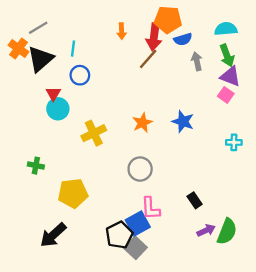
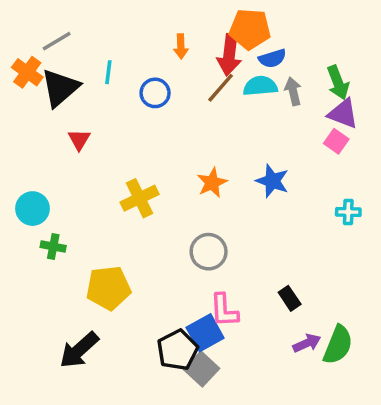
cyan semicircle: (226, 29) -> (260, 86), moved
blue circle: (80, 75) -> (155, 93), moved
cyan circle: (58, 109) -> (33, 209), moved

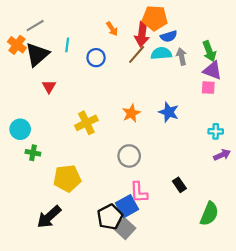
orange arrow: (181, 46) -> (112, 29), turned -32
pink square: (336, 141) -> (208, 88), turned -32
purple arrow: (307, 343) -> (222, 155), moved

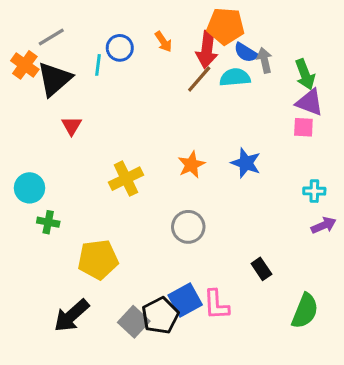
blue semicircle: (169, 36) -> (246, 53), turned 49
gray arrow: (182, 57) -> (265, 60), moved
blue circle: (96, 58) -> (120, 48), moved
pink L-shape: (139, 192) -> (216, 305), moved
gray square: (125, 229) -> (134, 322), moved

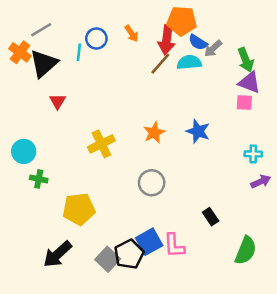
gray arrow: (265, 60) -> (213, 49), turned -120

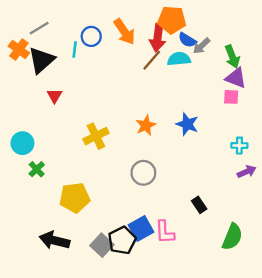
orange arrow: (132, 33) -> (124, 32), size x1.6
green cross: (39, 179) -> (37, 169), turned 35
black arrow: (58, 254) -> (54, 240), turned 56

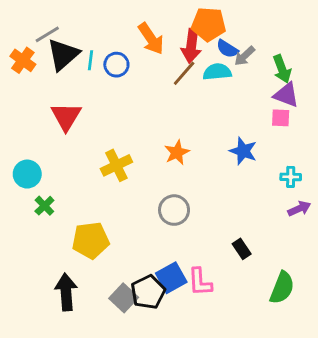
blue circle: (91, 36) -> (116, 65), moved
black triangle: (41, 60) -> (63, 55), moved
red triangle: (54, 96) -> (66, 116), size x1.6
blue star: (187, 124) -> (243, 151), moved
black arrow: (54, 240) -> (66, 292), turned 72

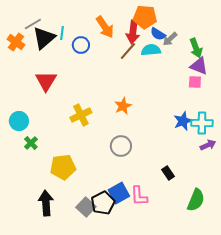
cyan line: (91, 60) -> (62, 33), moved
blue star: (243, 151) -> (183, 121), moved, turned 30
cyan cross: (291, 177) -> (202, 123), size x1.5

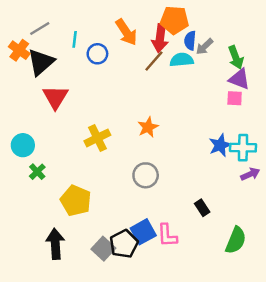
blue semicircle: (158, 34) -> (190, 41), turned 63
black triangle: (44, 38) -> (41, 62), moved
yellow pentagon: (63, 167) -> (76, 201), turned 30

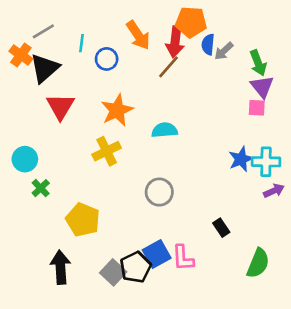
cyan semicircle: (182, 60) -> (165, 130), moved
purple triangle: (239, 79) -> (262, 87), turned 30
orange star: (148, 127) -> (117, 110), moved, size x1.4

